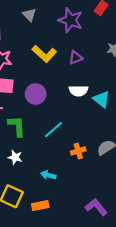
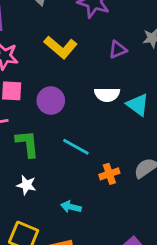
purple triangle: (76, 58) -> (118, 50), moved
cyan line: (54, 130) -> (76, 147), turned 72

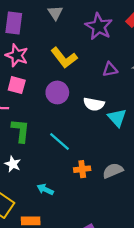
purple circle: (51, 101) -> (57, 92), moved

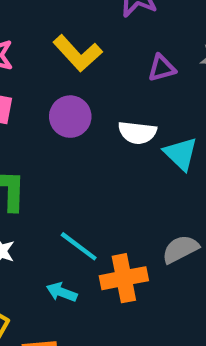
cyan line: (60, 141) -> (79, 246), moved
orange cross: (82, 169) -> (124, 278), moved, size x1.5

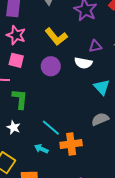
white semicircle: (137, 133) -> (83, 63), moved
gray semicircle: (180, 249) -> (100, 119), moved

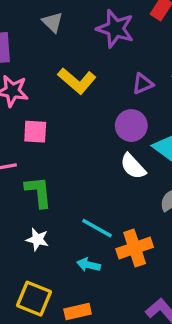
pink square: (16, 60) -> (35, 132), moved
white semicircle: (83, 63) -> (133, 166), moved, turned 48
purple circle: (51, 66) -> (131, 126), moved

